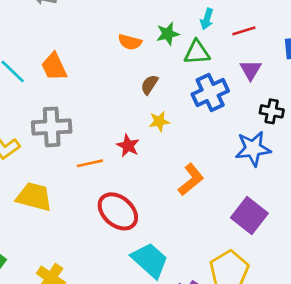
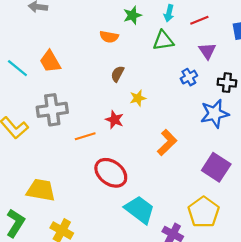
green star: (168, 34) -> (132, 15), moved
brown semicircle: (149, 85) -> (118, 74), moved
blue cross: (210, 93) -> (189, 77), moved, size x0.6
yellow trapezoid: (34, 197) -> (41, 190), moved

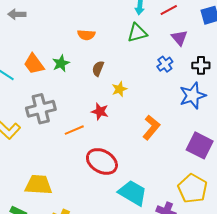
green star: (132, 15) -> (61, 63), moved

